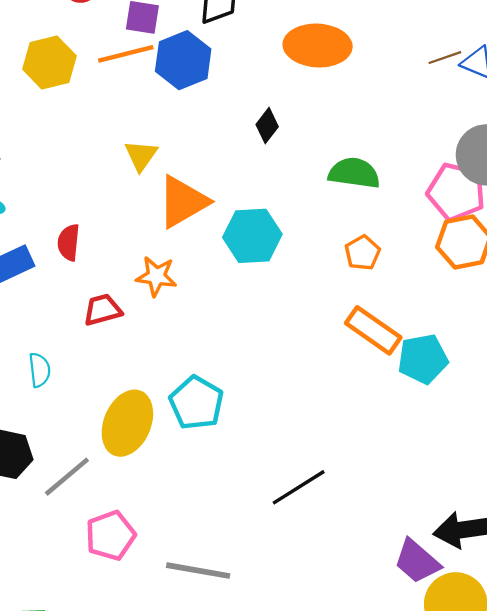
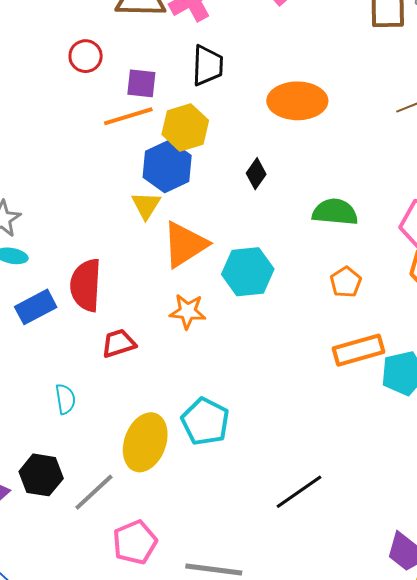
blue hexagon: (183, 60) -> (167, 166), moved
yellow hexagon: (49, 62) -> (185, 127), moved
red semicircle: (69, 242) -> (86, 285), size x1.6
orange star: (156, 276) -> (188, 311), moved
orange rectangle: (373, 330) -> (358, 350), turned -48

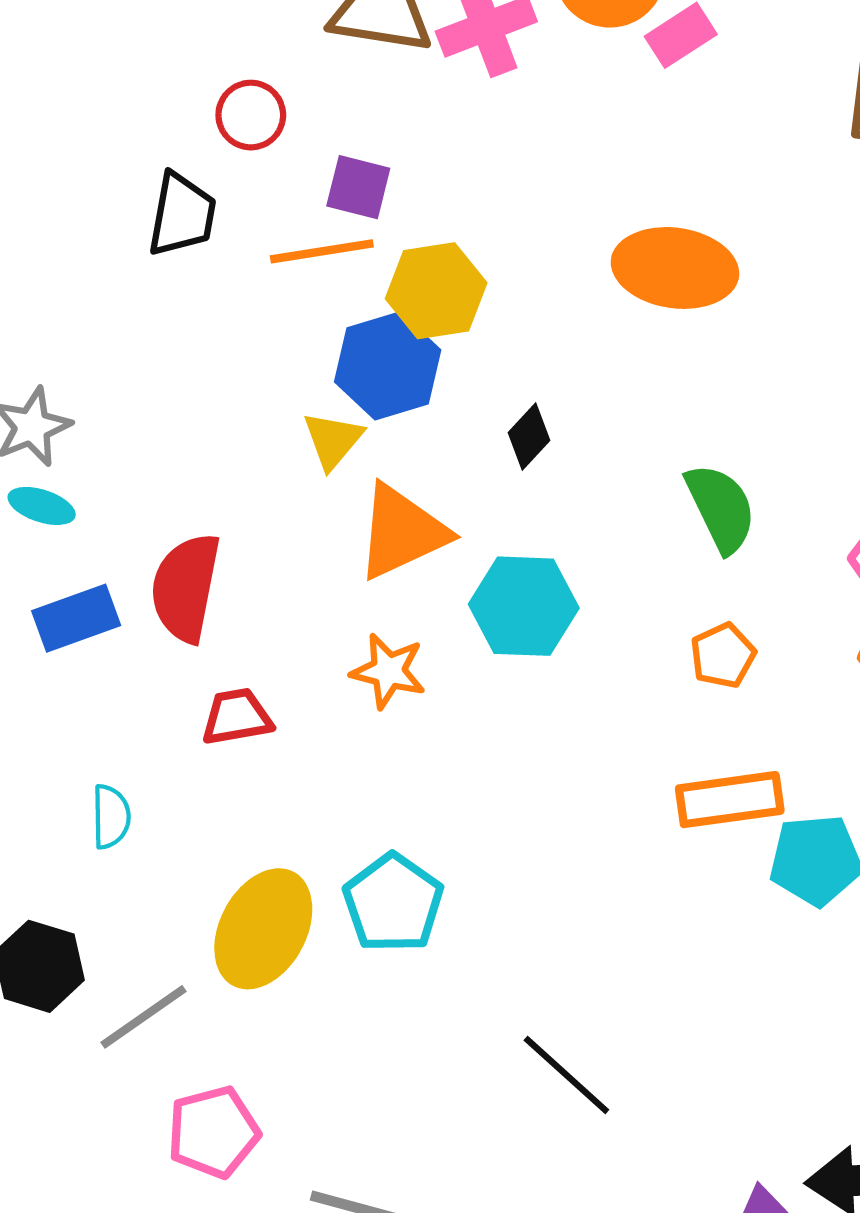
black trapezoid: (207, 66) -> (182, 215), moved
black diamond: (256, 174) -> (529, 437), moved
green semicircle: (335, 212) -> (721, 508), turned 51
black line: (299, 492) -> (566, 1075), turned 69

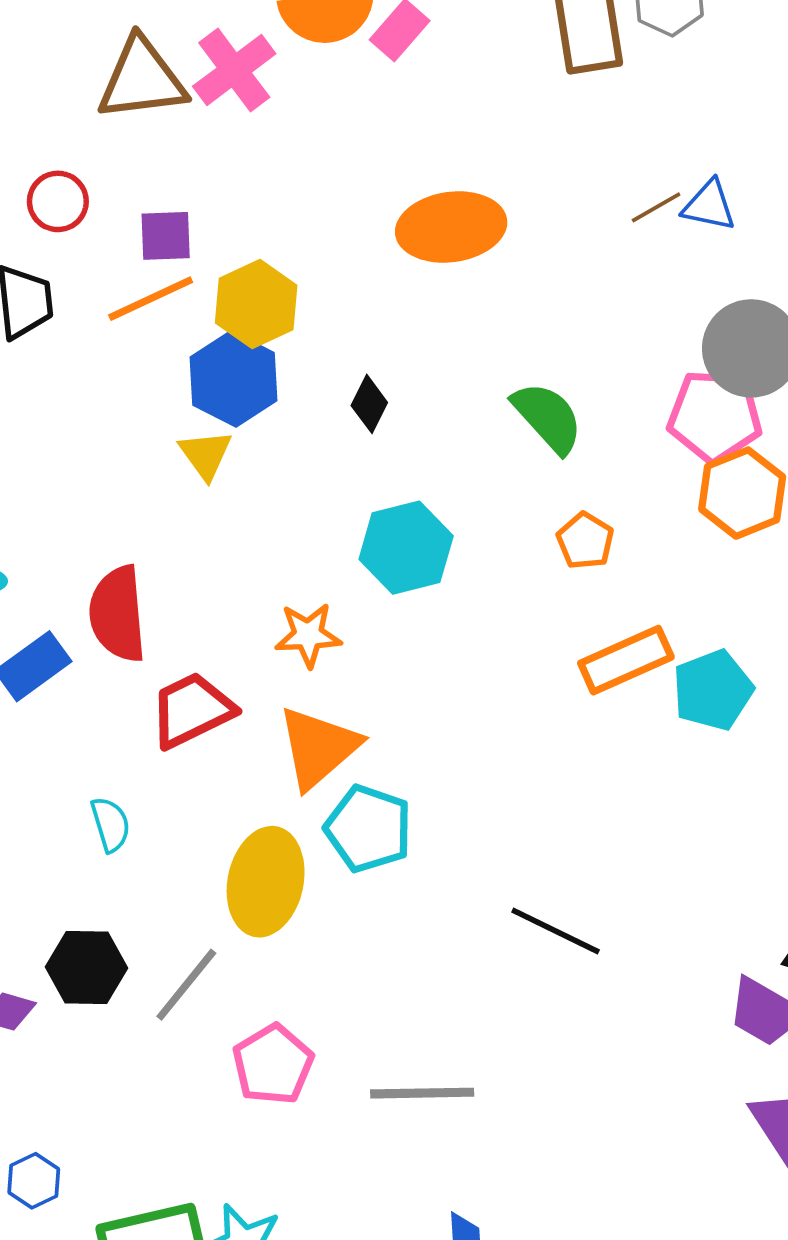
orange triangle: (402, 532) -> (318, 747), moved
red trapezoid: (237, 717) -> (192, 710), size x1.4

